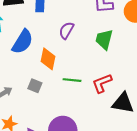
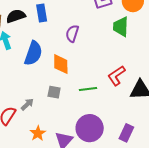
green trapezoid: (104, 39) -> (121, 27), moved
green line: (72, 80) -> (88, 89), moved

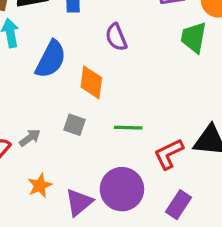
purple semicircle: (72, 34) -> (116, 37), turned -48
red L-shape: (117, 76) -> (169, 154), moved

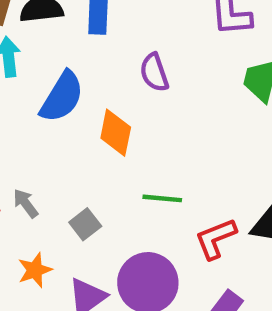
gray square: (74, 125) -> (85, 224), moved, turned 30
gray arrow: (30, 138) -> (26, 203), turned -95

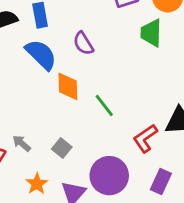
blue semicircle: (62, 97) -> (41, 55), moved, turned -64
green line: (162, 198) -> (104, 106), moved, turned 60

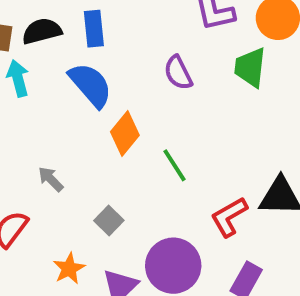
purple semicircle: (83, 43) -> (178, 73), moved
orange diamond: (68, 86) -> (125, 133), turned 36
gray arrow: (22, 143) -> (51, 179), moved

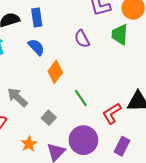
blue semicircle: (90, 85) -> (36, 47), size x0.7
green line: (175, 165) -> (81, 98), moved
gray arrow: (51, 179) -> (17, 97), size x1.5

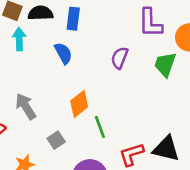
purple semicircle: (82, 39) -> (120, 58), turned 36
orange diamond: (55, 72) -> (79, 104), moved

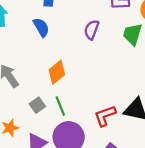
green line: (100, 127) -> (60, 106), moved

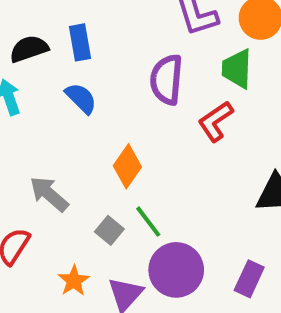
purple semicircle: (92, 30) -> (166, 80), size x1.4
red L-shape: (105, 116) -> (216, 121), moved

